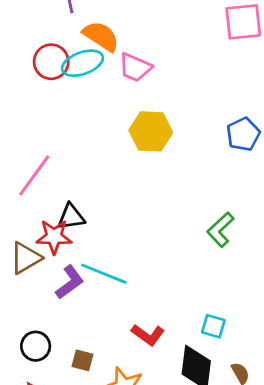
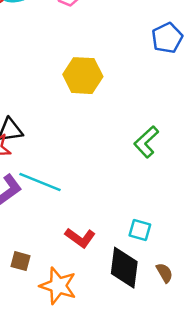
yellow hexagon: (151, 131) -> (83, 76), moved
blue pentagon: (243, 134) -> (167, 38), moved

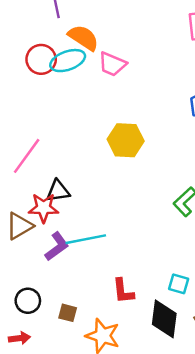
cyan line: (40, 182) -> (86, 239), turned -33
red L-shape: (80, 238) -> (123, 291), turned 48

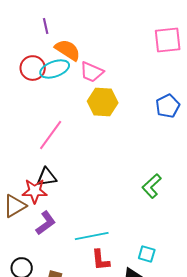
yellow hexagon: (126, 140) -> (103, 102), moved
pink line: (27, 156) -> (51, 135), moved
cyan line: (86, 239) -> (92, 236), moved

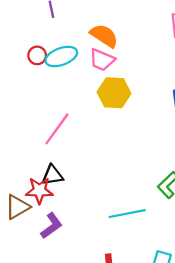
orange semicircle: (68, 50) -> (104, 36), moved
red circle: (33, 68) -> (37, 55), size x0.7
cyan line: (92, 236) -> (127, 214), moved

